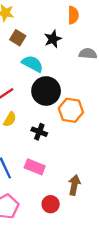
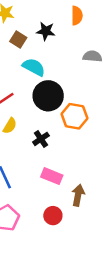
black star: (53, 39) -> (46, 31), moved, turned 30
black cross: (39, 132) -> (41, 139), turned 35
pink rectangle: (35, 167) -> (52, 176), moved

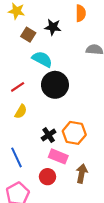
orange hexagon: (74, 116) -> (74, 133), moved
black cross: (41, 139) -> (49, 135), moved
red circle: (53, 216) -> (48, 177), moved

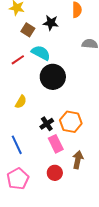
red line: (18, 87) -> (18, 60), moved
pink rectangle: (58, 156) -> (56, 144), turned 42
red circle: (48, 177) -> (55, 173), moved

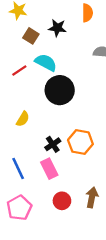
pink rectangle: (56, 144) -> (49, 169), moved
brown arrow: (78, 160) -> (92, 197), moved

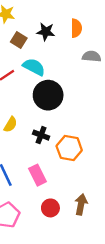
orange semicircle: (87, 13) -> (76, 28), moved
black cross: (53, 144) -> (41, 135), moved, turned -35

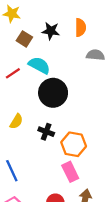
pink rectangle: (37, 175) -> (70, 172), moved

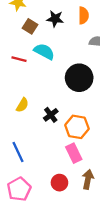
red line: (13, 73) -> (19, 59), turned 48
black circle: (53, 93) -> (79, 78), moved
black cross: (46, 132) -> (51, 115), turned 32

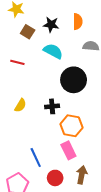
cyan semicircle: (44, 52) -> (53, 51), moved
black cross: (51, 115) -> (52, 106), moved, turned 32
blue line: (18, 152) -> (36, 157), moved

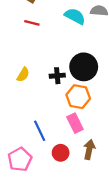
cyan semicircle: (53, 51) -> (75, 16), moved
red line: (17, 62) -> (32, 23), moved
black circle: (74, 80) -> (84, 67), moved

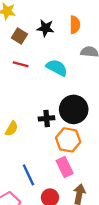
cyan semicircle: (75, 16) -> (57, 68), moved
yellow semicircle: (23, 75) -> (12, 129), moved

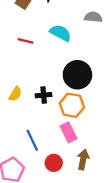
red line: (21, 64) -> (25, 41), moved
black cross: (47, 118) -> (44, 95), moved

